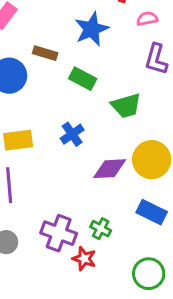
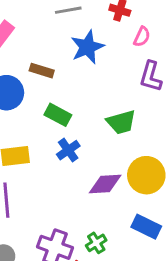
pink semicircle: (147, 19) -> (142, 37), turned 126
green rectangle: (83, 79) -> (58, 115), moved
green cross: (101, 229) -> (96, 243), turned 30

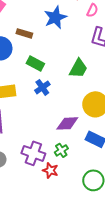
green trapezoid: (121, 122) -> (78, 68), turned -45
purple diamond: (105, 184) -> (67, 123), moved

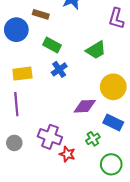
green trapezoid: (78, 68) -> (96, 50), turned 30
green cross: (61, 150) -> (93, 139), moved

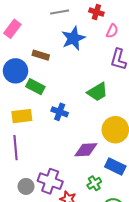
green rectangle: (52, 45) -> (35, 87), moved
blue cross: (59, 69) -> (60, 112), turned -35
gray circle: (14, 143) -> (26, 186), moved

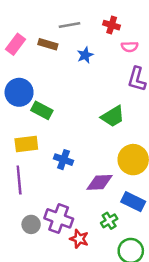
pink semicircle: (112, 31) -> (130, 47), turned 64
blue star: (73, 38) -> (85, 55), size x0.6
brown rectangle: (41, 55) -> (48, 44), moved
blue cross: (60, 112) -> (63, 160), moved

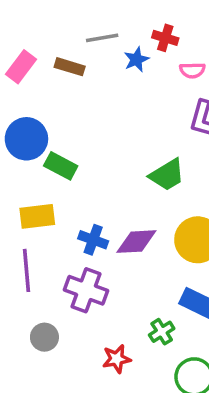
blue star: (85, 55) -> (136, 59), moved
purple diamond: (100, 182) -> (136, 242), moved
purple cross: (59, 218) -> (86, 290), moved
red star: (79, 239) -> (117, 359), turned -30

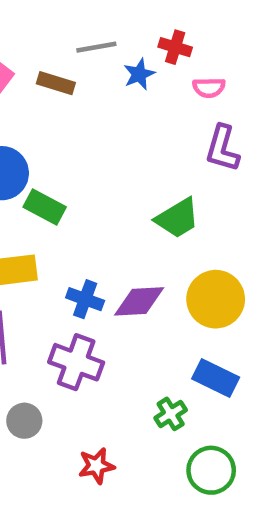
red star: (117, 359) -> (96, 466), moved

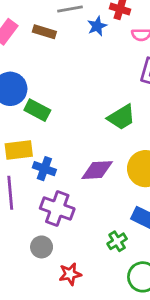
blue cross: (85, 299) -> (44, 169), moved
gray circle: (24, 421) -> (42, 247), moved

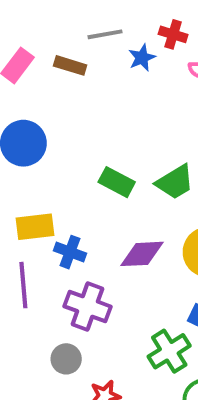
green rectangle: (37, 110) -> (117, 182), moved
green cross: (117, 241) -> (169, 351), size x1.5

